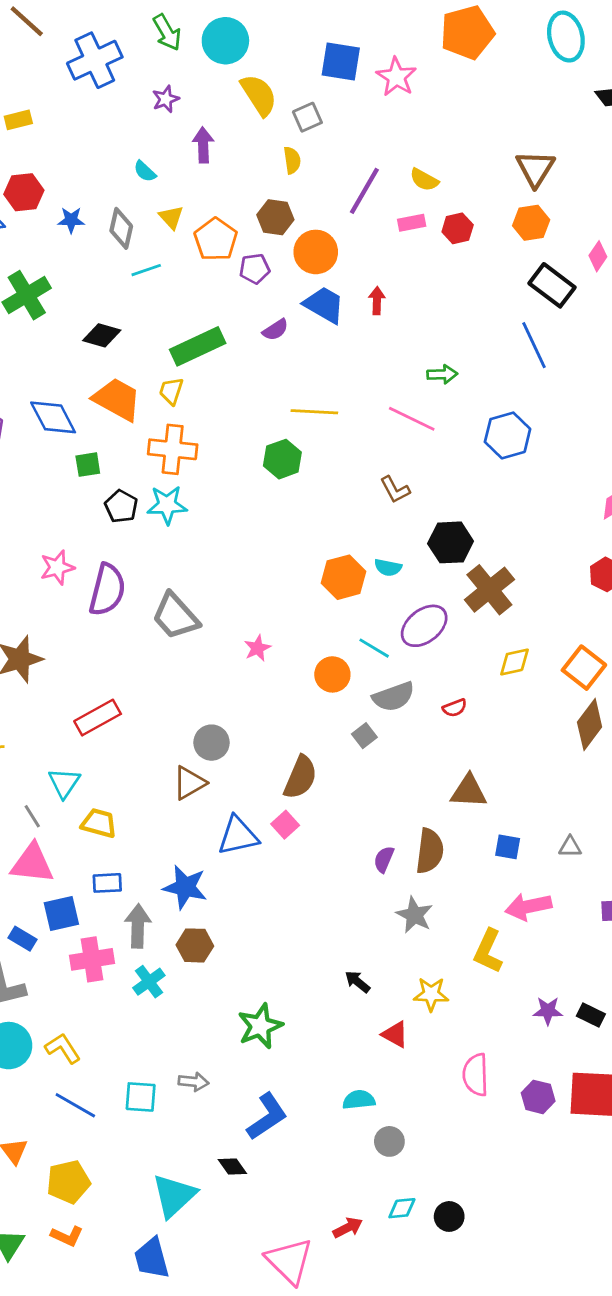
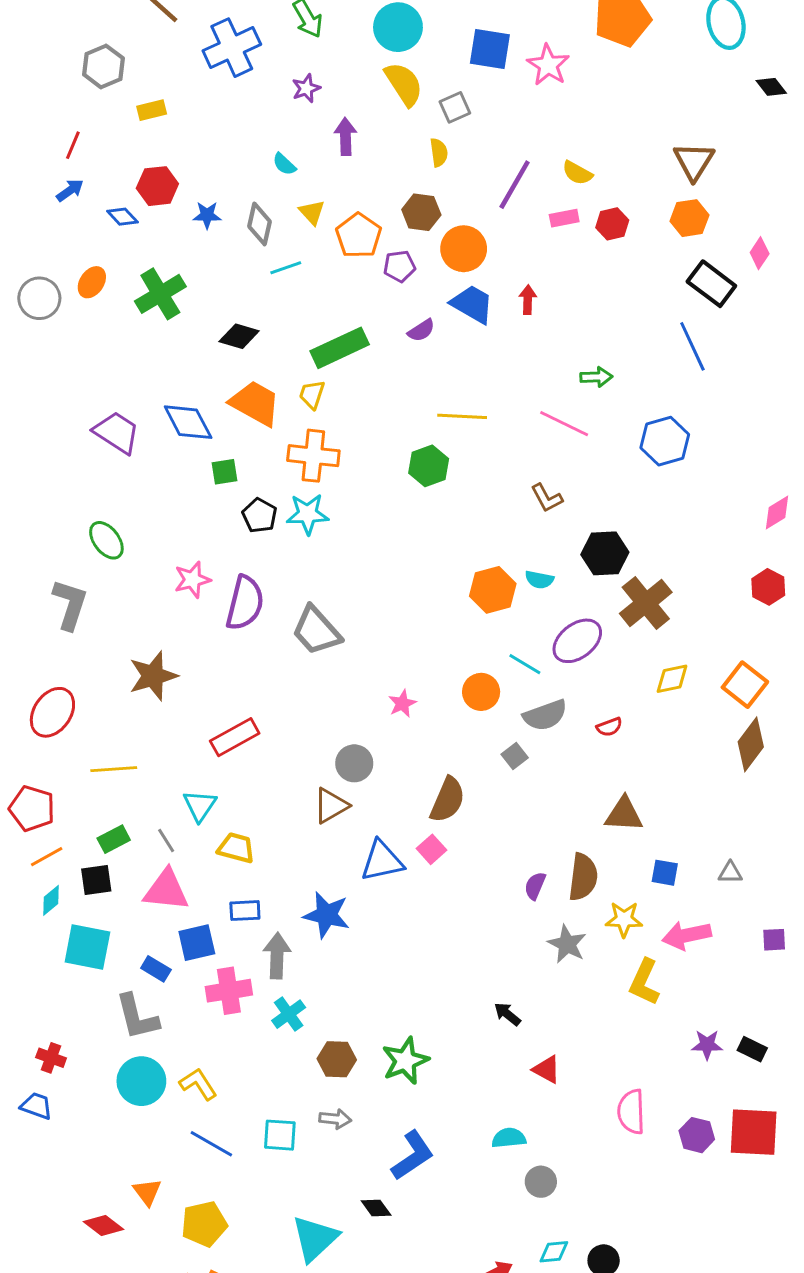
cyan circle: (225, 41) -> (398, 27), moved
pink star: (257, 648) -> (402, 704), moved
brown hexagon: (195, 945) -> (337, 1059), moved
yellow star: (431, 994) -> (624, 919), moved

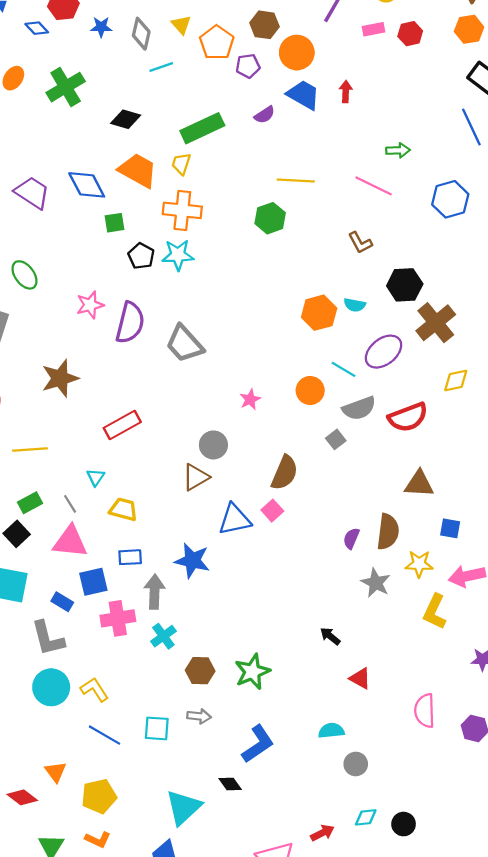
red semicircle: (609, 727) -> (408, 417), size x2.0
cyan triangle: (200, 806) -> (96, 477), size x0.7
black square: (96, 880) -> (17, 534), turned -35

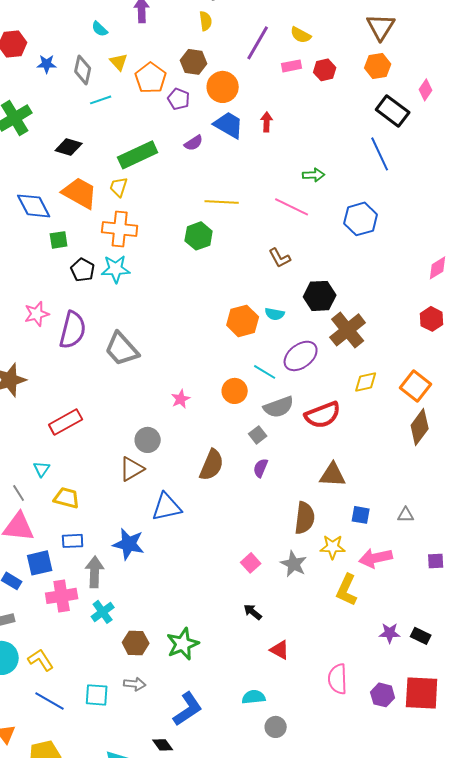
purple pentagon: (248, 66) -> (179, 99), turned 30
pink square: (272, 511) -> (251, 563), moved
purple semicircle: (351, 538) -> (261, 468), moved

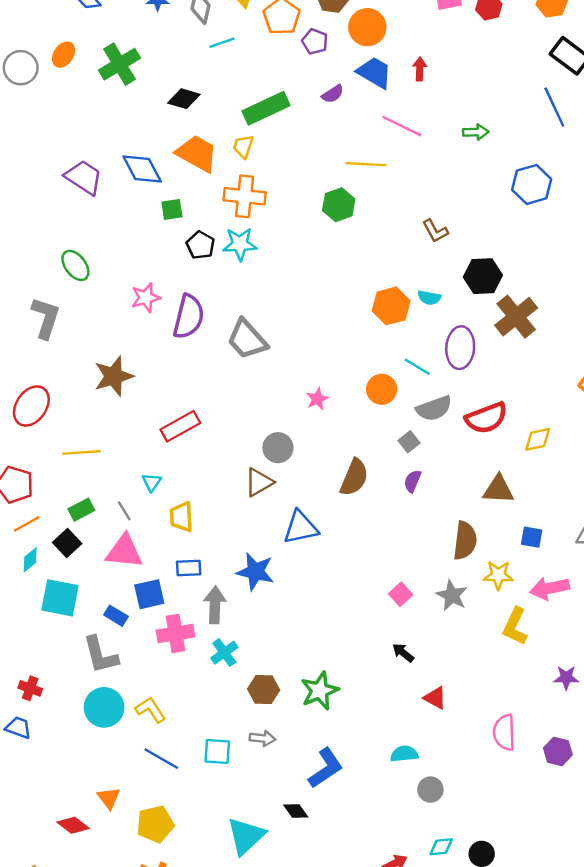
pink line: (292, 207) -> (402, 126), moved
purple ellipse: (301, 356) -> (460, 348), turned -48
yellow diamond: (366, 382) -> (538, 439), moved
yellow trapezoid: (67, 498) -> (181, 517), turned -108

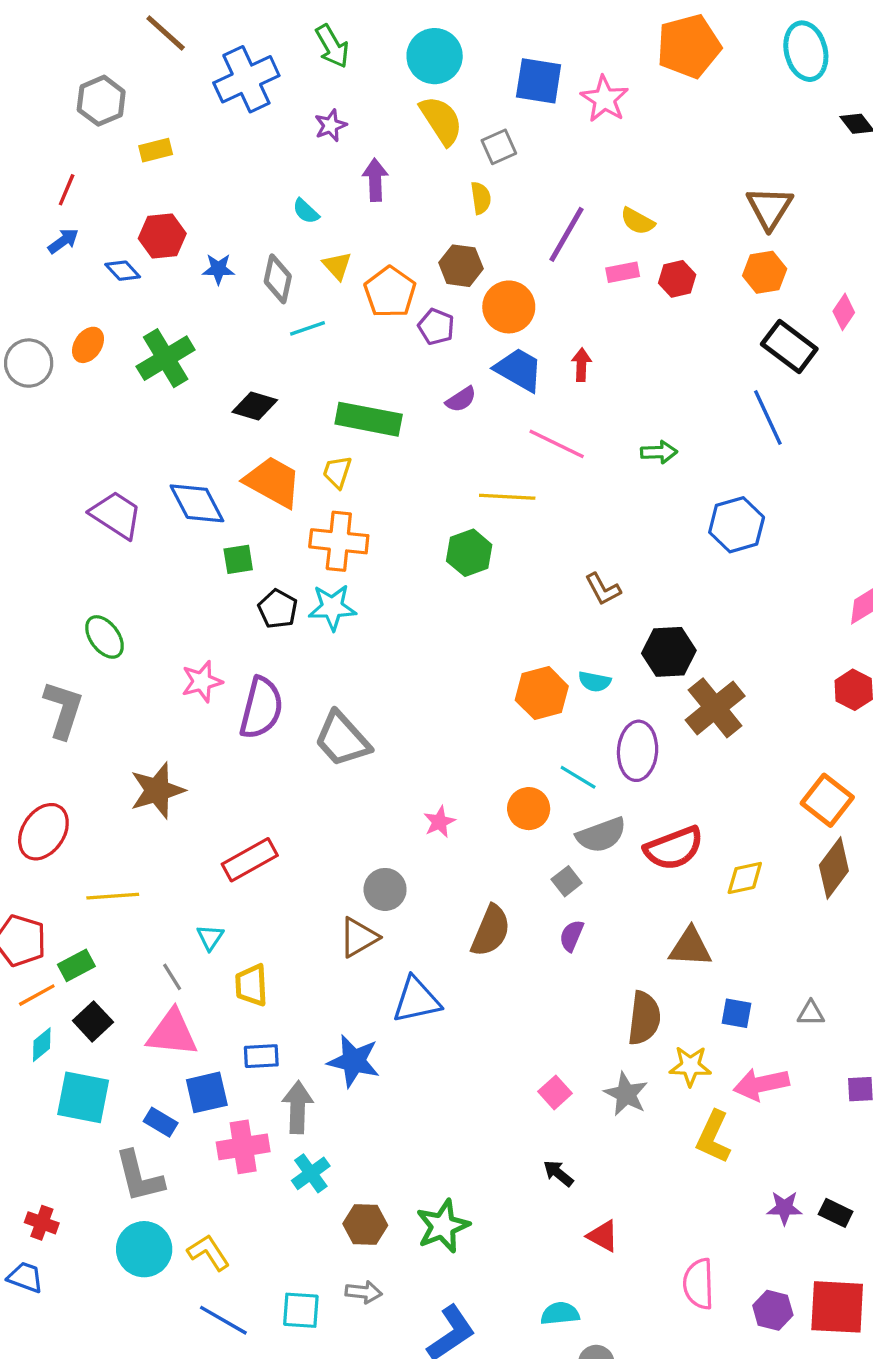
green rectangle: (266, 108) -> (369, 419), turned 36
green rectangle: (81, 510) -> (76, 965), moved

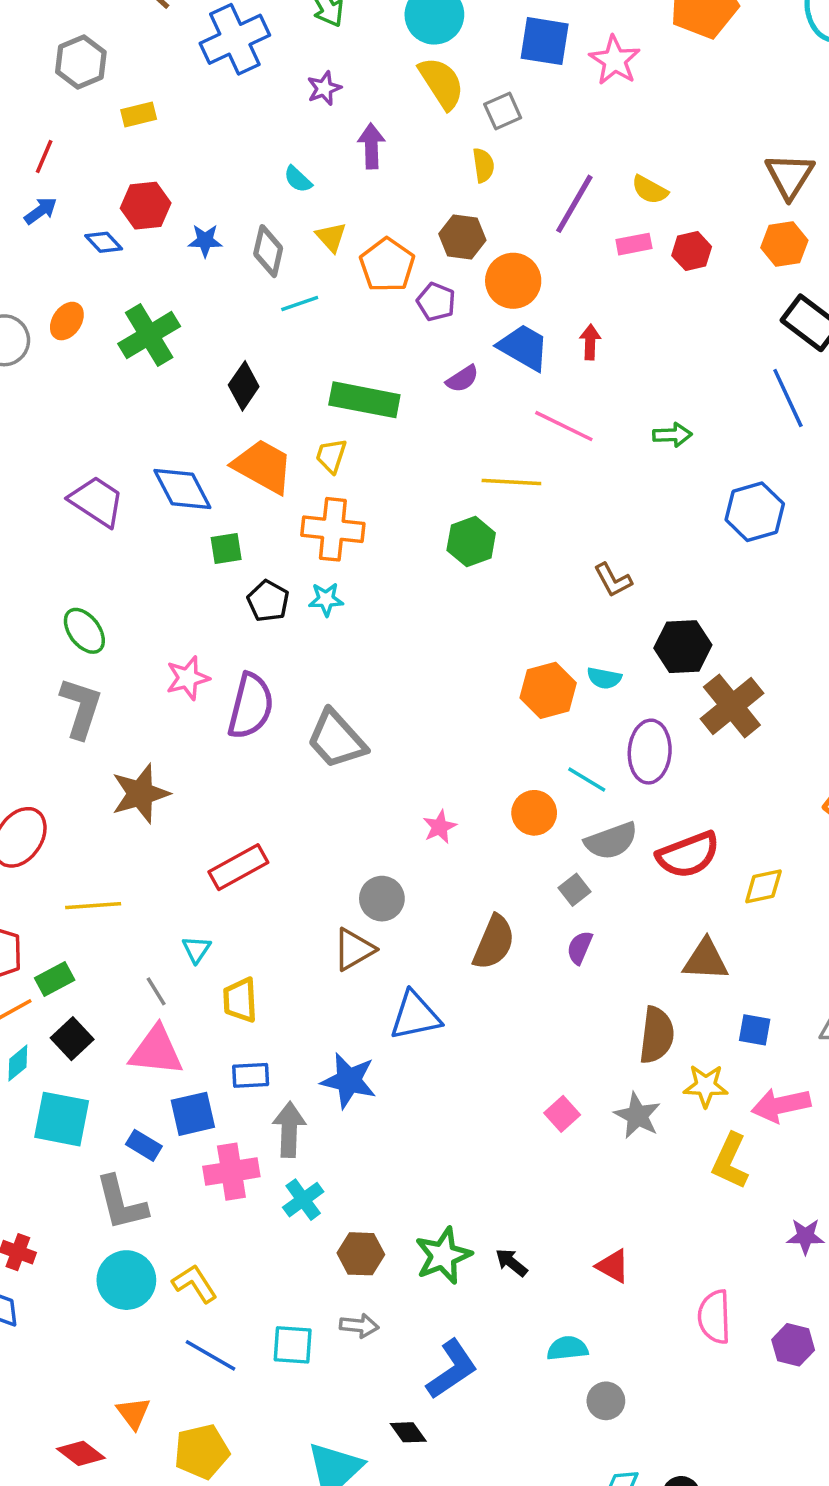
black diamond: (255, 406) -> (244, 386), turned -72
cyan star: (332, 607) -> (326, 599), size x0.7
gray L-shape: (63, 710) -> (81, 708), moved
black arrow: (558, 1173) -> (511, 1263), moved

